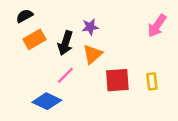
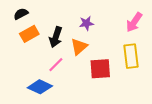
purple star: (90, 27) -> (86, 23), moved
yellow rectangle: (152, 81) -> (131, 56), moved, size x1.6

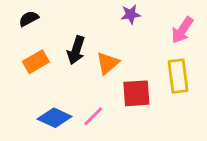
purple star: (86, 23) -> (131, 14), moved
orange rectangle: (29, 34) -> (36, 62), moved
pink line: (56, 65) -> (93, 116), moved

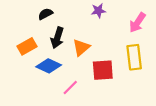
black semicircle: (29, 19) -> (45, 14), moved
blue diamond: (55, 118) -> (49, 66), moved

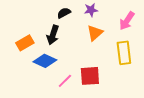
black semicircle: (45, 14) -> (64, 13), moved
orange triangle: (81, 47) -> (95, 33), moved
red square: (103, 70) -> (90, 76), moved

